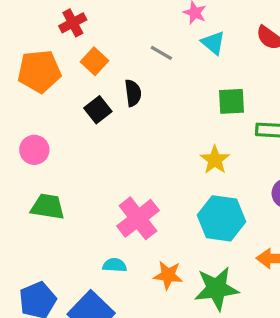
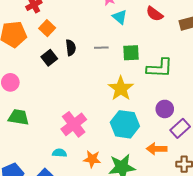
gray line: (161, 53) -> (101, 48), moved, turned -32
yellow star: (215, 160) -> (121, 89), size x1.4

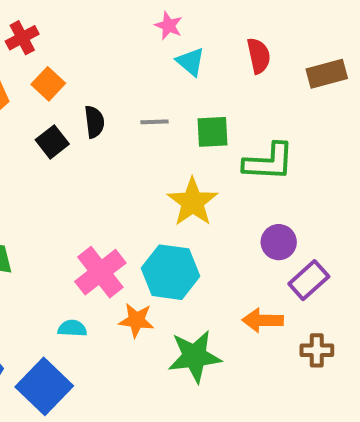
red semicircle: (155, 14) -> (259, 56), turned -138
cyan hexagon: (125, 124) -> (171, 272), moved
orange star: (92, 159) -> (136, 320), moved

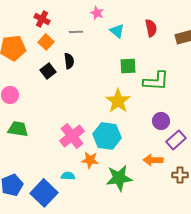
pink star: (168, 26) -> (97, 13), moved
red cross: (22, 38) -> (42, 19), moved, turned -35
gray line: (154, 122) -> (76, 32), moved
cyan semicircle: (72, 328) -> (68, 176), moved

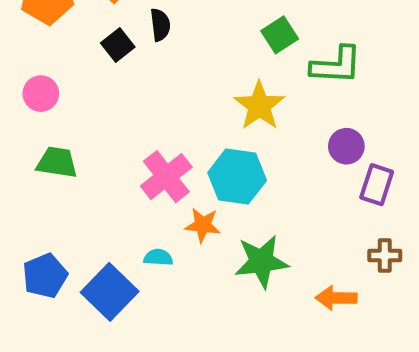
green square: (128, 66) -> (280, 35), turned -30
purple rectangle: (176, 140) -> (377, 185), turned -30
orange arrow: (153, 160) -> (336, 298), moved

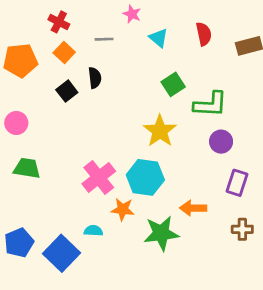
purple circle: (346, 146) -> (221, 142), moved
orange arrow: (336, 298) -> (193, 208), moved

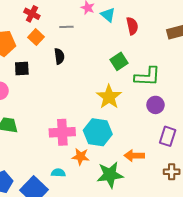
red semicircle: (204, 34) -> (132, 26), moved
cyan triangle: (159, 38) -> (108, 15), moved
black square: (67, 91) -> (22, 68), moved, turned 35
pink cross: (99, 177) -> (62, 132), turned 35

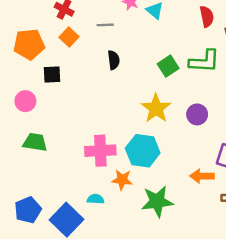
red semicircle: (132, 26) -> (207, 16), moved
black semicircle: (59, 56) -> (114, 60), moved
green L-shape: (147, 77) -> (204, 61), moved
purple circle: (155, 105) -> (197, 114), moved
orange arrow: (134, 156) -> (202, 176), moved

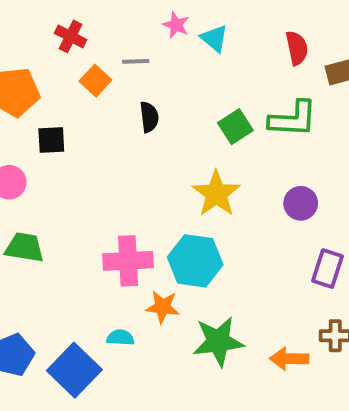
orange square: (69, 37) -> (95, 81), moved
purple circle: (197, 114) -> (301, 203), moved
orange arrow: (202, 176) -> (289, 359), moved

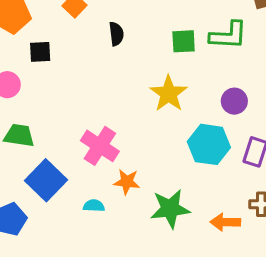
green square: (235, 127) -> (184, 41), turned 30
pink cross: (128, 261) -> (100, 146), turned 36
cyan hexagon: (195, 261) -> (209, 144), moved
blue square: (74, 370) -> (46, 180), moved

